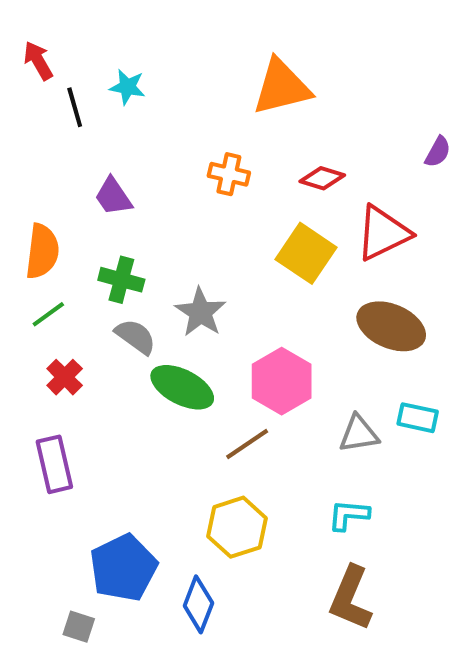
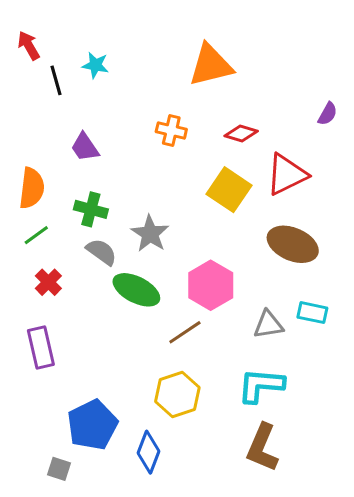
cyan L-shape: (349, 515) -> (261, 385), size x1.5

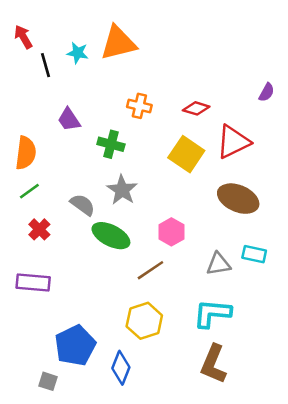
orange triangle: (211, 65) -> (118, 43), moved
green cross: (91, 209) -> (111, 144), moved
pink hexagon: (211, 285) -> (171, 232), size x0.7
purple rectangle: (41, 347) -> (33, 283), turned -72

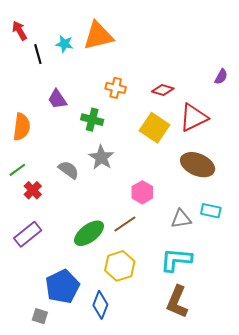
green line: (29, 191) -> (17, 170), moved
green ellipse: (111, 236) -> (89, 233), moved, turned -64
purple rectangle: (33, 283) -> (28, 234), turned -44

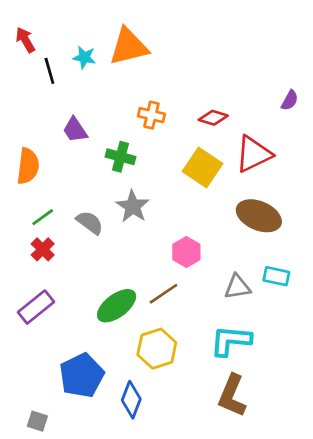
green line: (17, 170) -> (43, 217), moved
gray square: (40, 316) -> (37, 421), moved

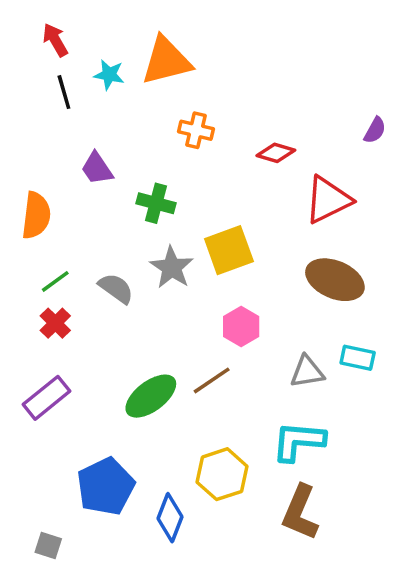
red arrow: (25, 40) -> (55, 40), moved
orange cross: (151, 115) -> (196, 130), moved
yellow square: (202, 167) -> (229, 250), moved, turned 36
yellow hexagon: (157, 349) -> (222, 474), moved

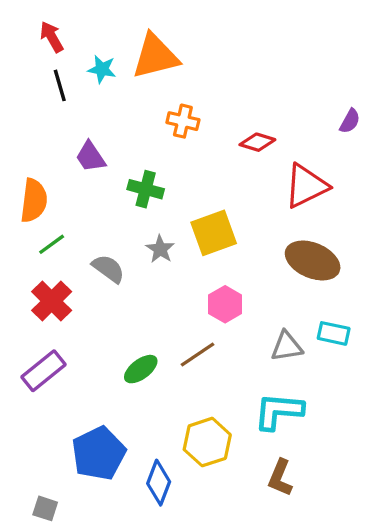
gray star: (172, 268) -> (160, 249), size x0.7
green line: (55, 281) -> (52, 244), moved
red cross: (55, 323) -> (52, 301), size x1.4
green ellipse: (151, 396) -> (141, 369), size x0.7
brown L-shape: (300, 512) -> (280, 478), size x0.7

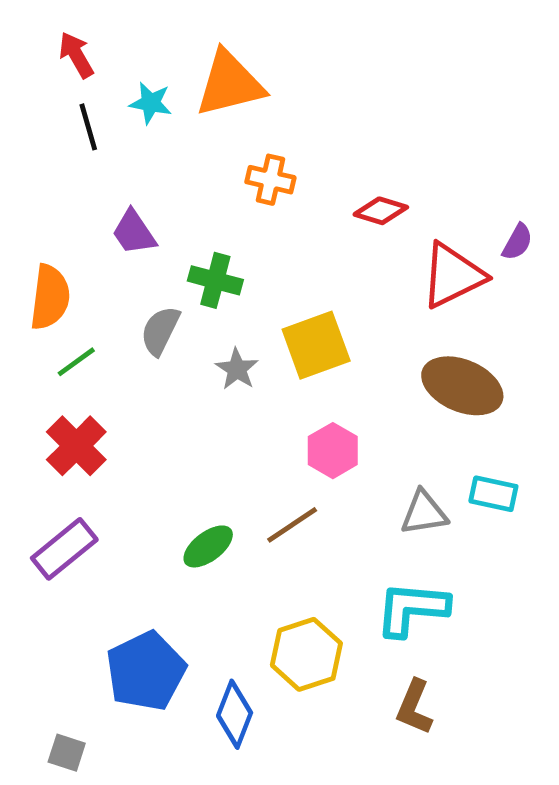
purple semicircle: (350, 121) -> (517, 242), moved
gray semicircle: (108, 269) -> (160, 331), moved, turned -100

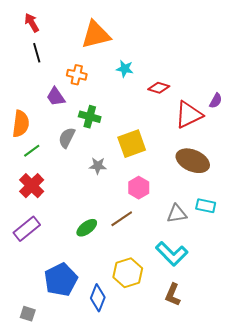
cyan star: (151, 103) -> (125, 69), moved
orange cross: (270, 180) -> (77, 75), moved
gray star: (237, 369) -> (98, 166), moved, turned -30
cyan L-shape: (412, 609) -> (172, 254), turned -140

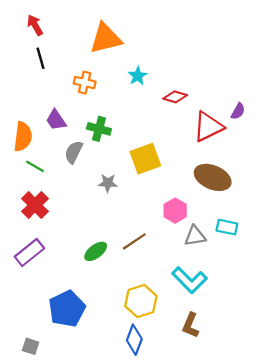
cyan star: (125, 69) -> (138, 76), turned 30
purple trapezoid: (56, 97) -> (56, 120), moved
green line: (32, 151) -> (35, 166), turned 66
pink hexagon: (139, 188) -> (175, 211), moved
blue diamond: (98, 298) -> (134, 340), moved

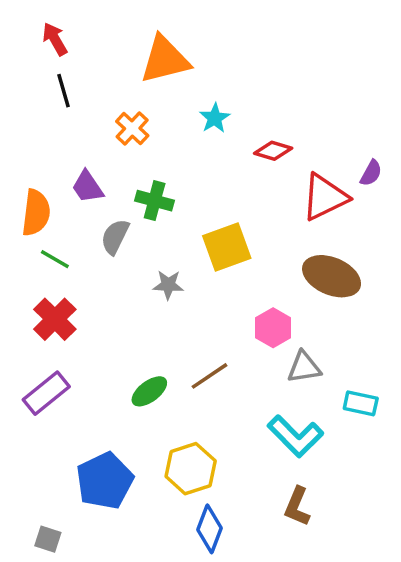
orange cross: (85, 83) -> (132, 128), turned 30
cyan rectangle: (227, 227) -> (361, 403), moved
yellow hexagon: (141, 301) -> (191, 469), moved

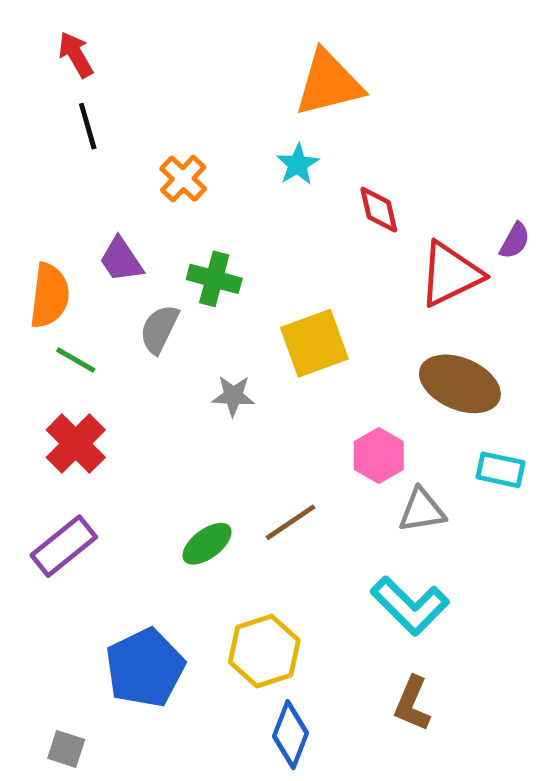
orange triangle: (165, 60) -> (329, 83), moved
red diamond: (273, 151) -> (379, 210), turned 60
cyan rectangle: (361, 403) -> (500, 470), moved

